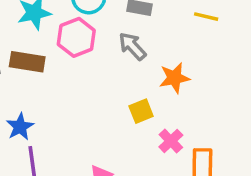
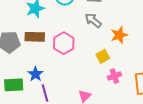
pink hexagon: (76, 37) -> (64, 43), moved
pink cross: (171, 141) -> (114, 76), moved, turned 32

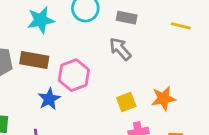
orange star: (119, 35) -> (163, 98), moved
blue star: (35, 74) -> (49, 99), moved

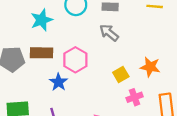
orange star: (163, 98) -> (150, 67), turned 30

